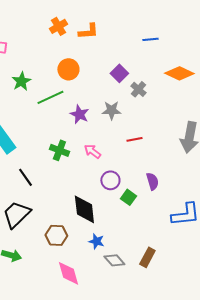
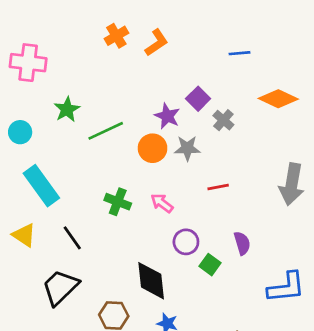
orange L-shape: (88, 31) -> (157, 43), turned -30
orange circle: (68, 69) -> (153, 148), moved
purple star: (79, 114) -> (167, 116), moved

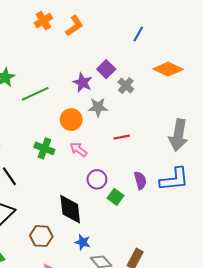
blue line: (239, 53) -> (138, 34), turned -56
orange circle: (153, 148) -> (71, 120), moved
blue L-shape: (286, 287) -> (174, 179), moved

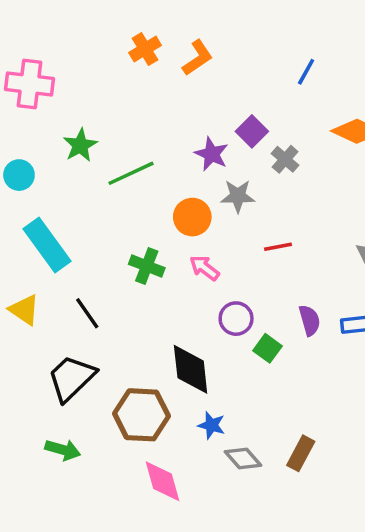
brown hexagon: (41, 236) -> (142, 415), size x1.4

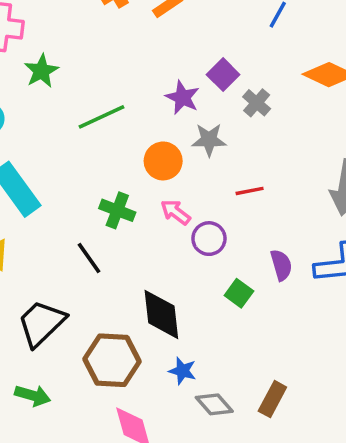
green star: (80, 145) -> (41, 71), moved
black line: (87, 313) -> (89, 258), moved
purple circle: (236, 319) -> (209, 239), moved

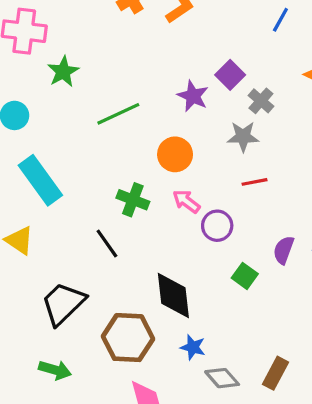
gray star: (209, 140) -> (243, 137), moved
purple semicircle: (281, 265) -> (284, 250), turned -144

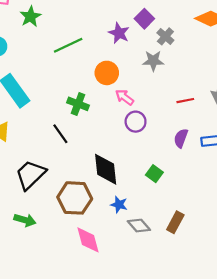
red line: (254, 182) -> (185, 101), moved
pink arrow: (186, 201) -> (124, 97), moved
green square: (245, 276) -> (154, 174), moved

